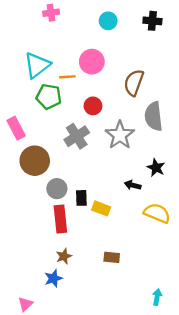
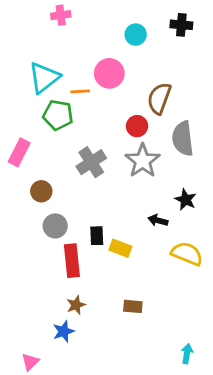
cyan circle: (108, 21) -> (136, 35), moved
red circle: (93, 106) -> (137, 126), moved
pink rectangle: (16, 128) -> (19, 152), turned 55
brown circle: (35, 161) -> (41, 191), size x0.6
gray circle: (57, 189) -> (55, 226), moved

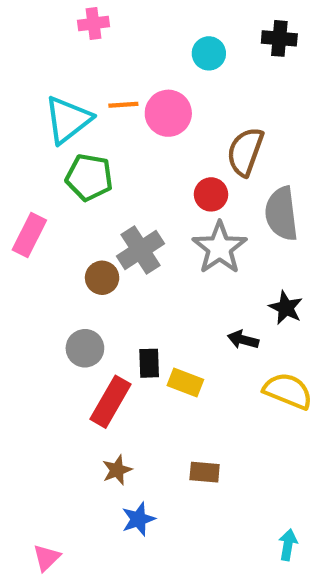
orange line: (80, 91) -> (123, 105), moved
brown circle: (41, 191) -> (102, 278), moved
red rectangle: (72, 261) -> (111, 402), turned 36
blue star: (63, 331) -> (138, 519), moved

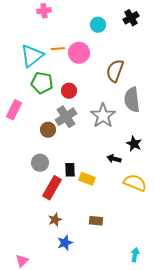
black cross: (279, 38) -> (131, 18), turned -35
red circle: (211, 194) -> (69, 91), moved

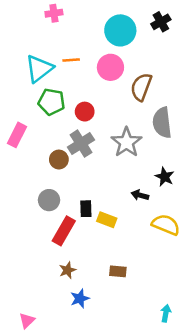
cyan circle: (98, 25) -> (120, 30), size x1.6
pink circle: (79, 53) -> (110, 67), moved

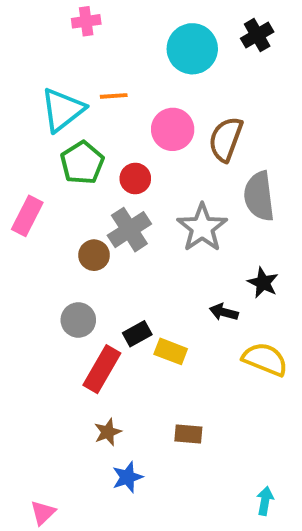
pink circle: (110, 67) -> (173, 129), moved
green pentagon: (51, 102) -> (82, 163), turned 30
black rectangle: (86, 209) -> (137, 334), turned 63

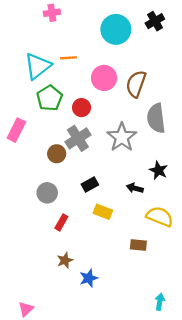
black rectangle: (137, 334) -> (90, 185), moved
red rectangle: (102, 369) -> (61, 222), size x0.6
brown rectangle: (188, 434) -> (138, 245), moved
blue star: (127, 477) -> (89, 278), moved

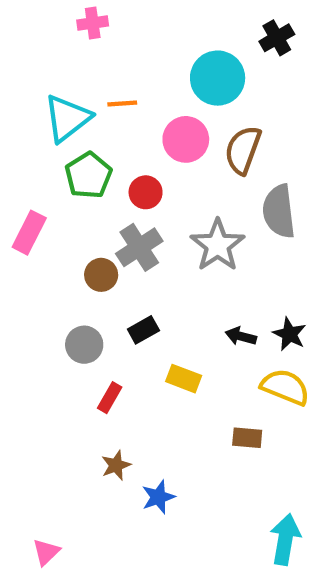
cyan circle: (116, 29) -> (218, 78), moved
black star: (159, 170) -> (289, 334), moved
black rectangle: (90, 185) -> (143, 330), moved
cyan arrow: (160, 302) -> (285, 539), size x1.6

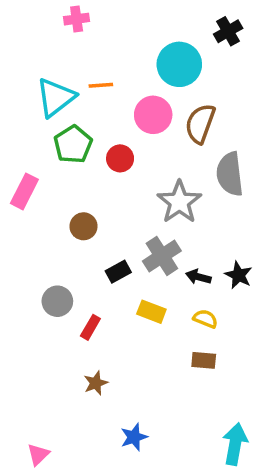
gray cross: (139, 247) -> (162, 256), moved
gray circle: (84, 345) -> (57, 301), moved
yellow semicircle: (285, 387) -> (205, 319), moved, size x0.6
blue star: (158, 497) -> (134, 437), moved

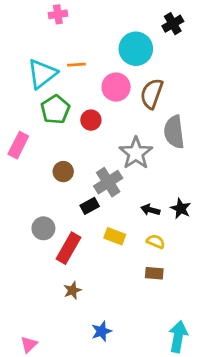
gray cross: (162, 256) -> (108, 182), moved
red rectangle: (90, 327) -> (68, 248), size x1.6

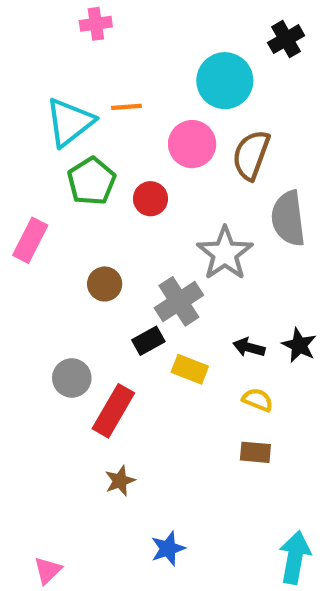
yellow rectangle: (115, 236) -> (190, 369), moved

